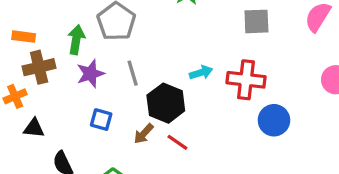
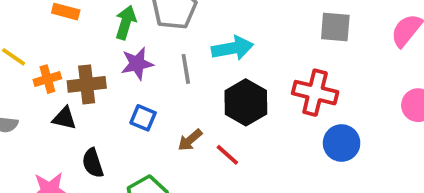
brown cross: (39, 67) -> (87, 84), moved
cyan arrow: (201, 73) -> (232, 48), moved, size x1.5
black hexagon: (166, 103) -> (246, 102), moved

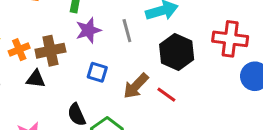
brown arrow: (190, 140) -> (136, 86), size x1.4
black semicircle: (93, 163) -> (77, 115), moved

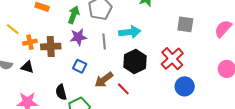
red cross: (230, 39) -> (172, 59), turned 30
black triangle: (36, 79) -> (27, 67), moved

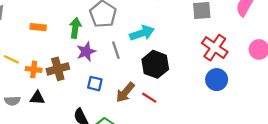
orange cross: (30, 42) -> (34, 69), turned 32
red cross: (172, 59) -> (215, 48), moved

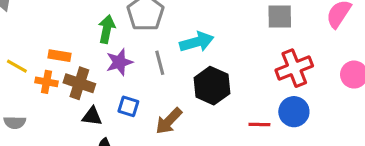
orange rectangle: (38, 27) -> (59, 56), moved
red cross: (215, 48) -> (294, 68), turned 30
brown cross: (58, 69) -> (79, 83), turned 30
black triangle: (37, 98) -> (92, 116), moved
red line: (149, 98) -> (259, 124), moved, turned -35

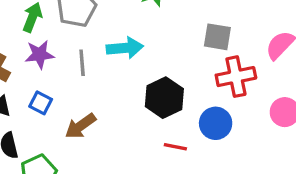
red cross: (294, 68) -> (236, 77), moved
black hexagon: (212, 86) -> (164, 98), moved
blue circle: (294, 112) -> (216, 123), moved

